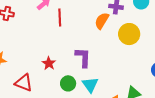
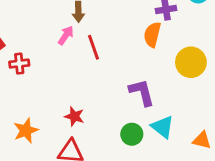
yellow circle: (129, 34) -> (191, 62), moved
red star: (49, 63) -> (74, 116), moved

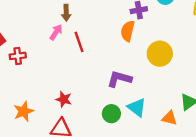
purple L-shape: (142, 92) -> (119, 79), turned -60

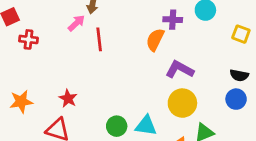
yellow circle: (160, 54) -> (182, 103), moved
purple L-shape: (119, 79) -> (180, 69), moved
cyan triangle: (137, 107) -> (146, 126), turned -42

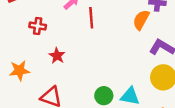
red cross: (28, 39) -> (38, 26), moved
red star: (68, 98) -> (57, 56), moved

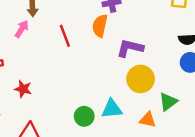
red line: (91, 18) -> (65, 36), moved

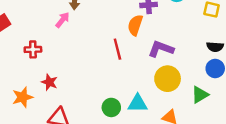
red line: (65, 36) -> (117, 49), moved
red star: (23, 89) -> (49, 82), moved
green triangle: (168, 102) -> (200, 95), moved

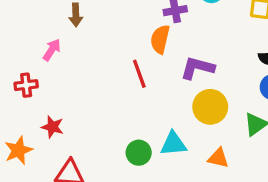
pink arrow: (62, 20) -> (52, 50), moved

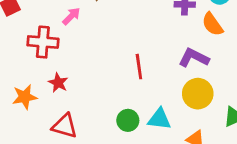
orange semicircle: (160, 39) -> (212, 24), moved, turned -60
red line: (139, 74) -> (139, 67), moved
red cross: (26, 85) -> (43, 42), size x1.5

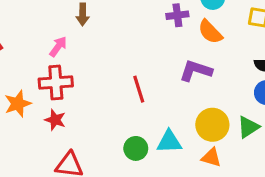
red cross: (43, 42) -> (56, 82), moved
yellow circle: (198, 94) -> (212, 125), moved
orange star: (25, 97) -> (18, 104), moved

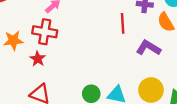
red line: (139, 89) -> (123, 23), moved

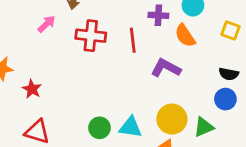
red cross: (45, 32) -> (91, 36), moved

